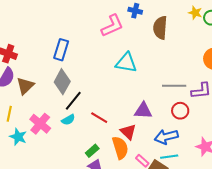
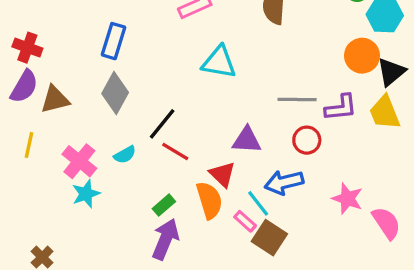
brown triangle: (25, 86) -> (55, 100), turned 30
black line: (73, 101) -> (162, 124), moved
cyan star: (18, 137) -> (86, 194), moved, turned 30
cyan line: (169, 157) -> (258, 203), moved, turned 60

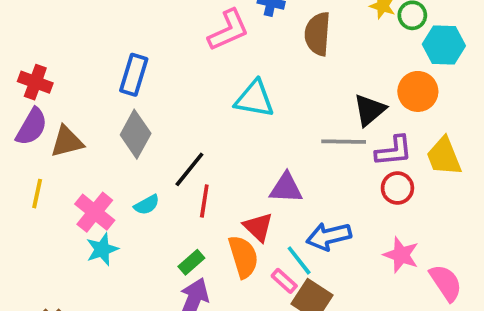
black triangle: (391, 72) -> (370, 110), moved
red circle: (307, 140) -> (397, 188), moved
red line: (175, 151) -> (204, 201), turned 68

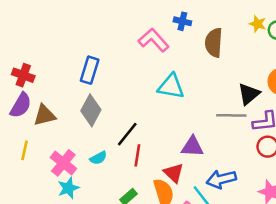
pink L-shape: (228, 30) -> (154, 40), turned -108

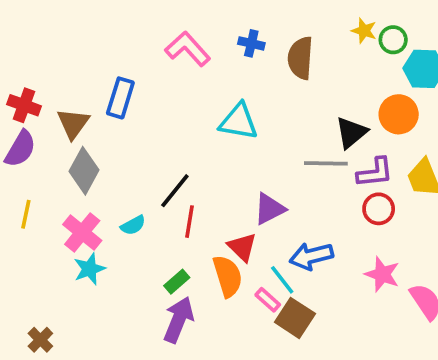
blue cross: (182, 21) -> (251, 43), moved
pink L-shape: (154, 40) -> (188, 49), moved
gray diamond: (91, 110) -> (84, 171), moved
brown triangle: (45, 115) -> (73, 123), moved, turned -40
purple triangle: (192, 147) -> (269, 209), turned -30

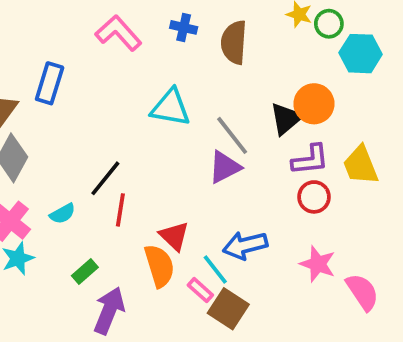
orange circle: (399, 114) -> (314, 104), moved
gray line: (326, 163) -> (232, 135), moved, turned 51
purple triangle: (269, 209) -> (225, 167), moved
green rectangle: (177, 282) -> (85, 271), moved

